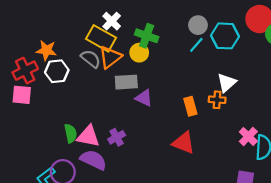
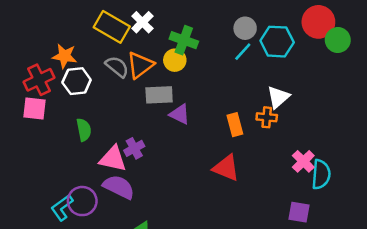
yellow rectangle: (101, 38) -> (112, 27), moved
green semicircle: (71, 133) -> (84, 130), moved
purple cross: (117, 137) -> (134, 148), moved

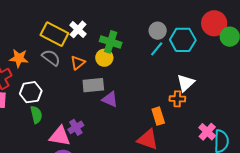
orange triangle: (140, 65) -> (78, 63), size x0.7
gray semicircle: (117, 67) -> (51, 58), moved
white hexagon: (77, 81) -> (31, 92), moved
orange rectangle: (235, 125) -> (158, 116), moved

